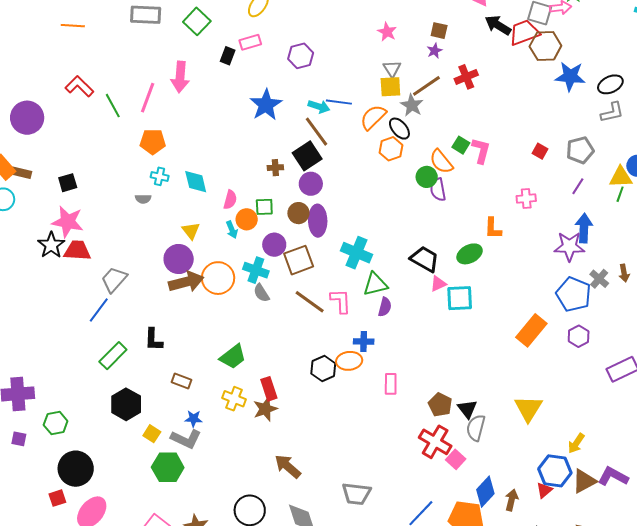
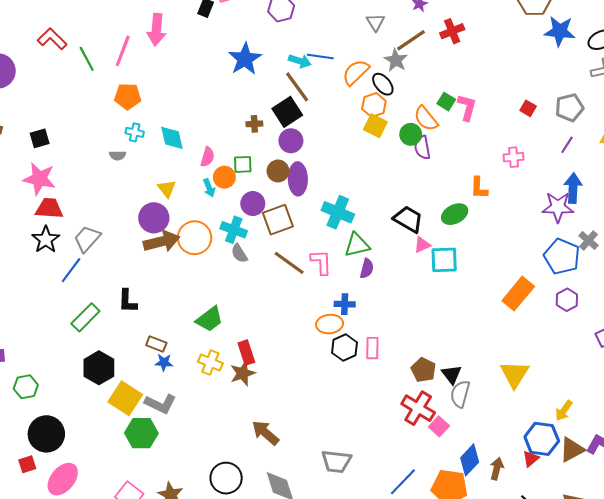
yellow square: (390, 87) -> (375, 126), moved, turned 30
black star: (51, 245) -> (46, 240), moved
black hexagon: (323, 368) -> (344, 348), moved
blue star: (193, 419) -> (164, 362), moved
yellow square: (152, 434) -> (125, 398), size x1.8

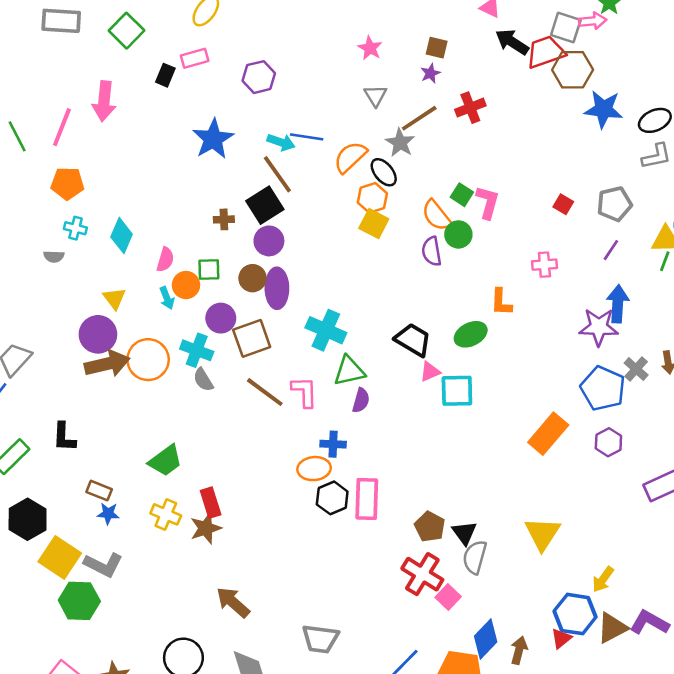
green circle: (411, 134) -> (458, 234), moved
cyan diamond: (172, 138) -> (122, 236), turned 36
pink rectangle: (372, 348) -> (367, 499), size x1.5

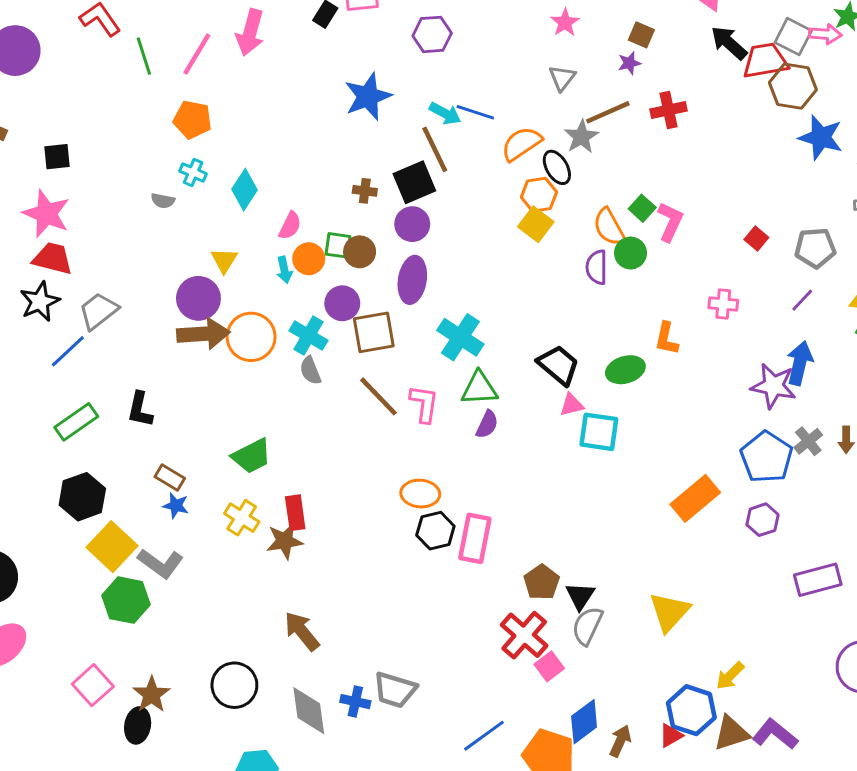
brown circle: (253, 278) -> (360, 252), moved
blue cross: (333, 444) -> (355, 702), moved

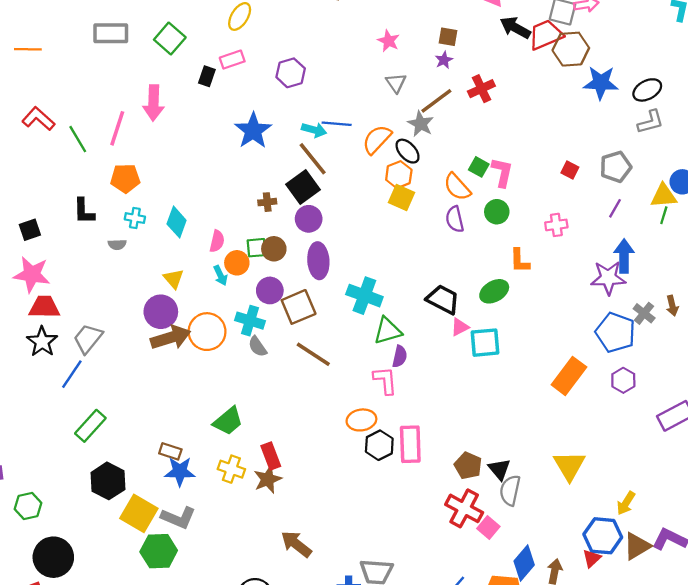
green circle: (631, 253) -> (497, 212), moved
pink L-shape: (424, 404) -> (385, 380), moved
black L-shape: (140, 409) -> (84, 211), moved
blue star: (176, 506) -> (180, 471), size x1.5

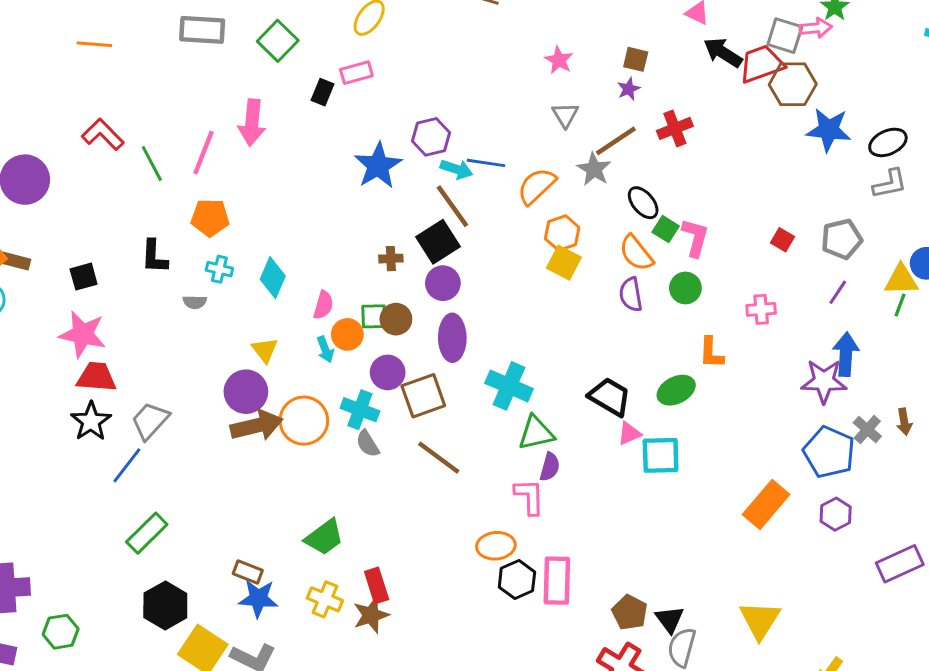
purple hexagon: (291, 73) -> (431, 137), moved
black ellipse: (408, 151) -> (643, 203), moved

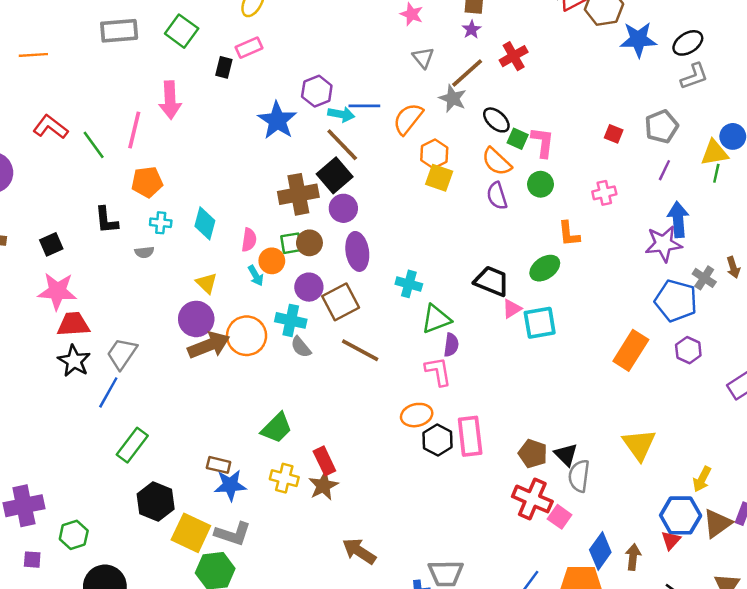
brown cross: (391, 259) -> (298, 194), size x2.0
cyan cross: (509, 386) -> (409, 284), size x0.7

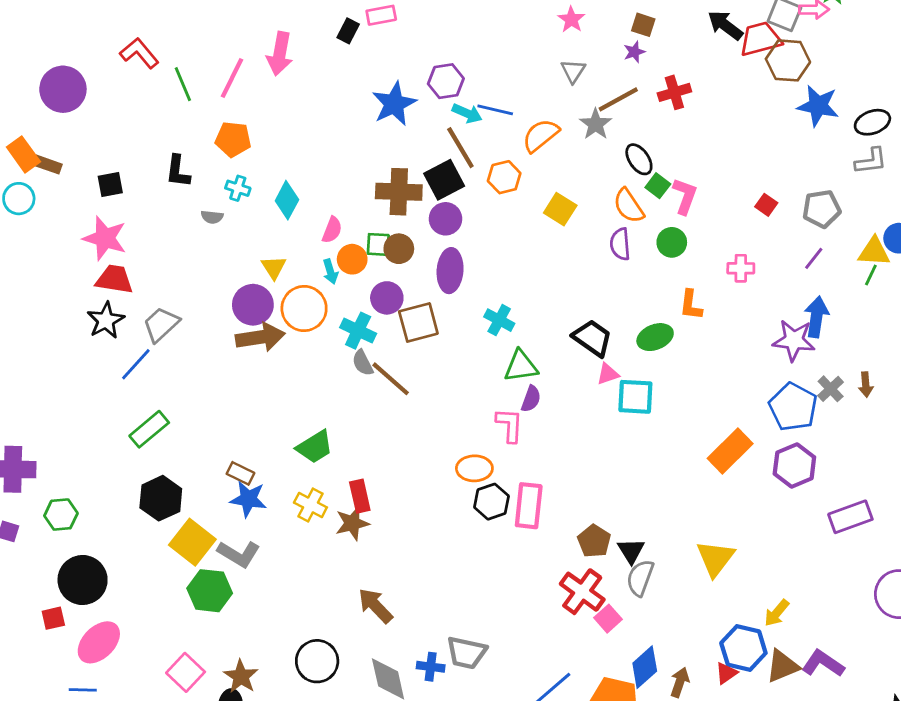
orange hexagon: (434, 154) -> (504, 177), moved
orange circle: (247, 336) -> (304, 308), moved
brown line: (360, 350) -> (391, 379), moved
purple hexagon: (688, 350) -> (794, 465), size x1.4

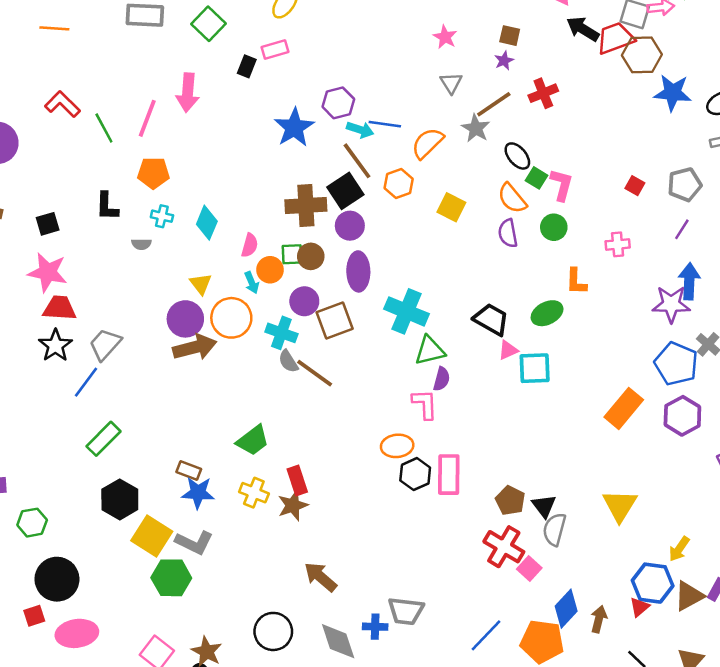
cyan cross: (499, 320) -> (406, 311), size x1.6
pink ellipse: (99, 642) -> (77, 633), turned 42

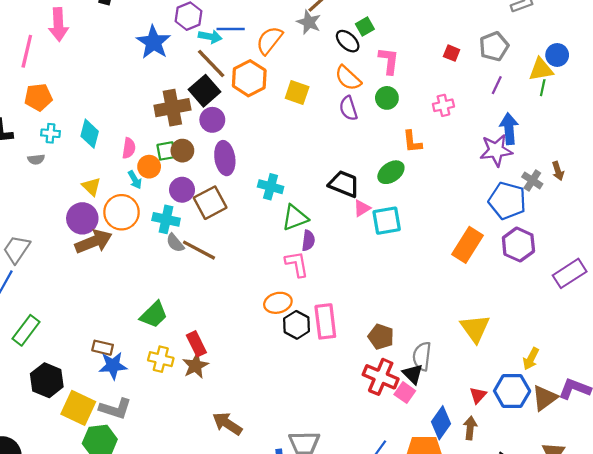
green square: (537, 178) -> (365, 26), moved, turned 36
orange hexagon: (399, 184) -> (249, 78), size x1.4
cyan cross: (406, 311) -> (271, 187), size x0.7
black triangle: (544, 506) -> (413, 374), moved
red triangle: (639, 607) -> (478, 395), moved

